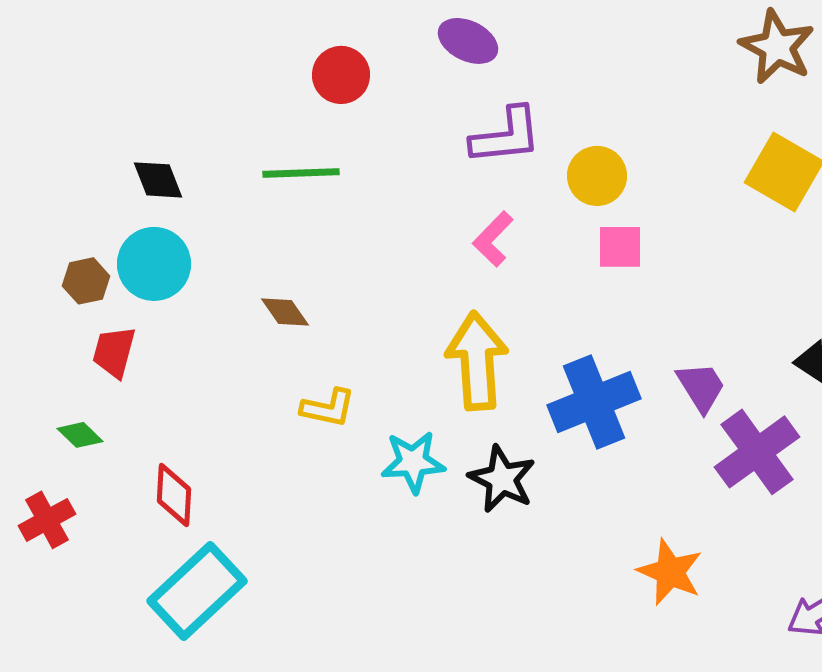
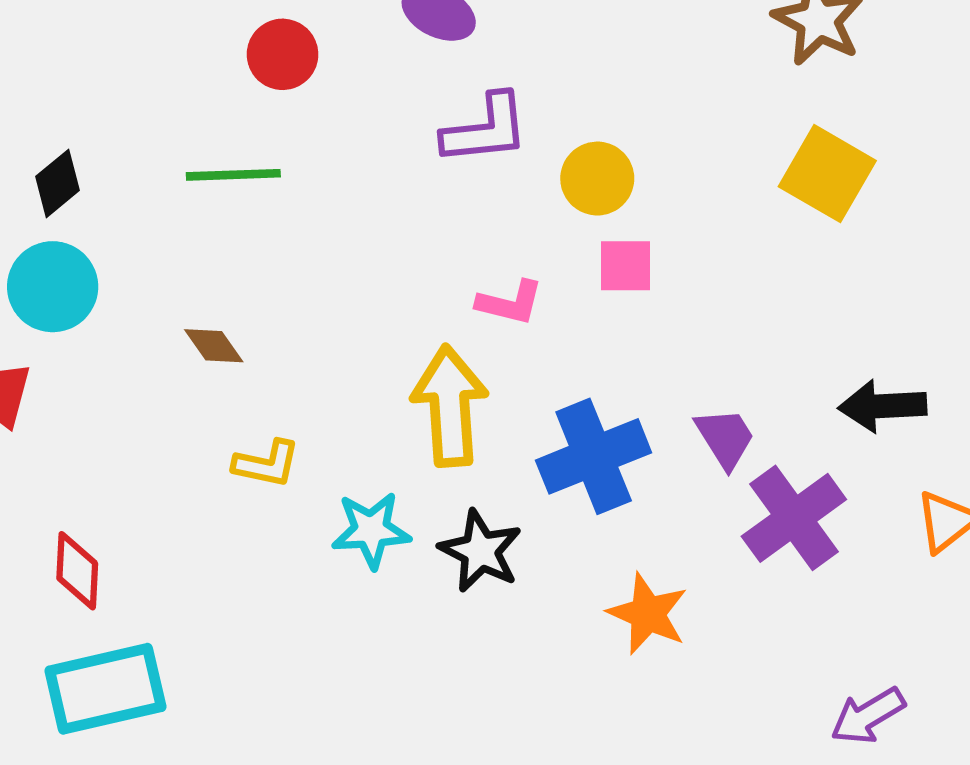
black diamond: (158, 180) -> (58, 183), turned 72
pink L-shape: (493, 239) -> (510, 303), moved, turned -120
orange star: (670, 572) -> (648, 614), moved
cyan rectangle: (197, 591) -> (105, 689), turned 30

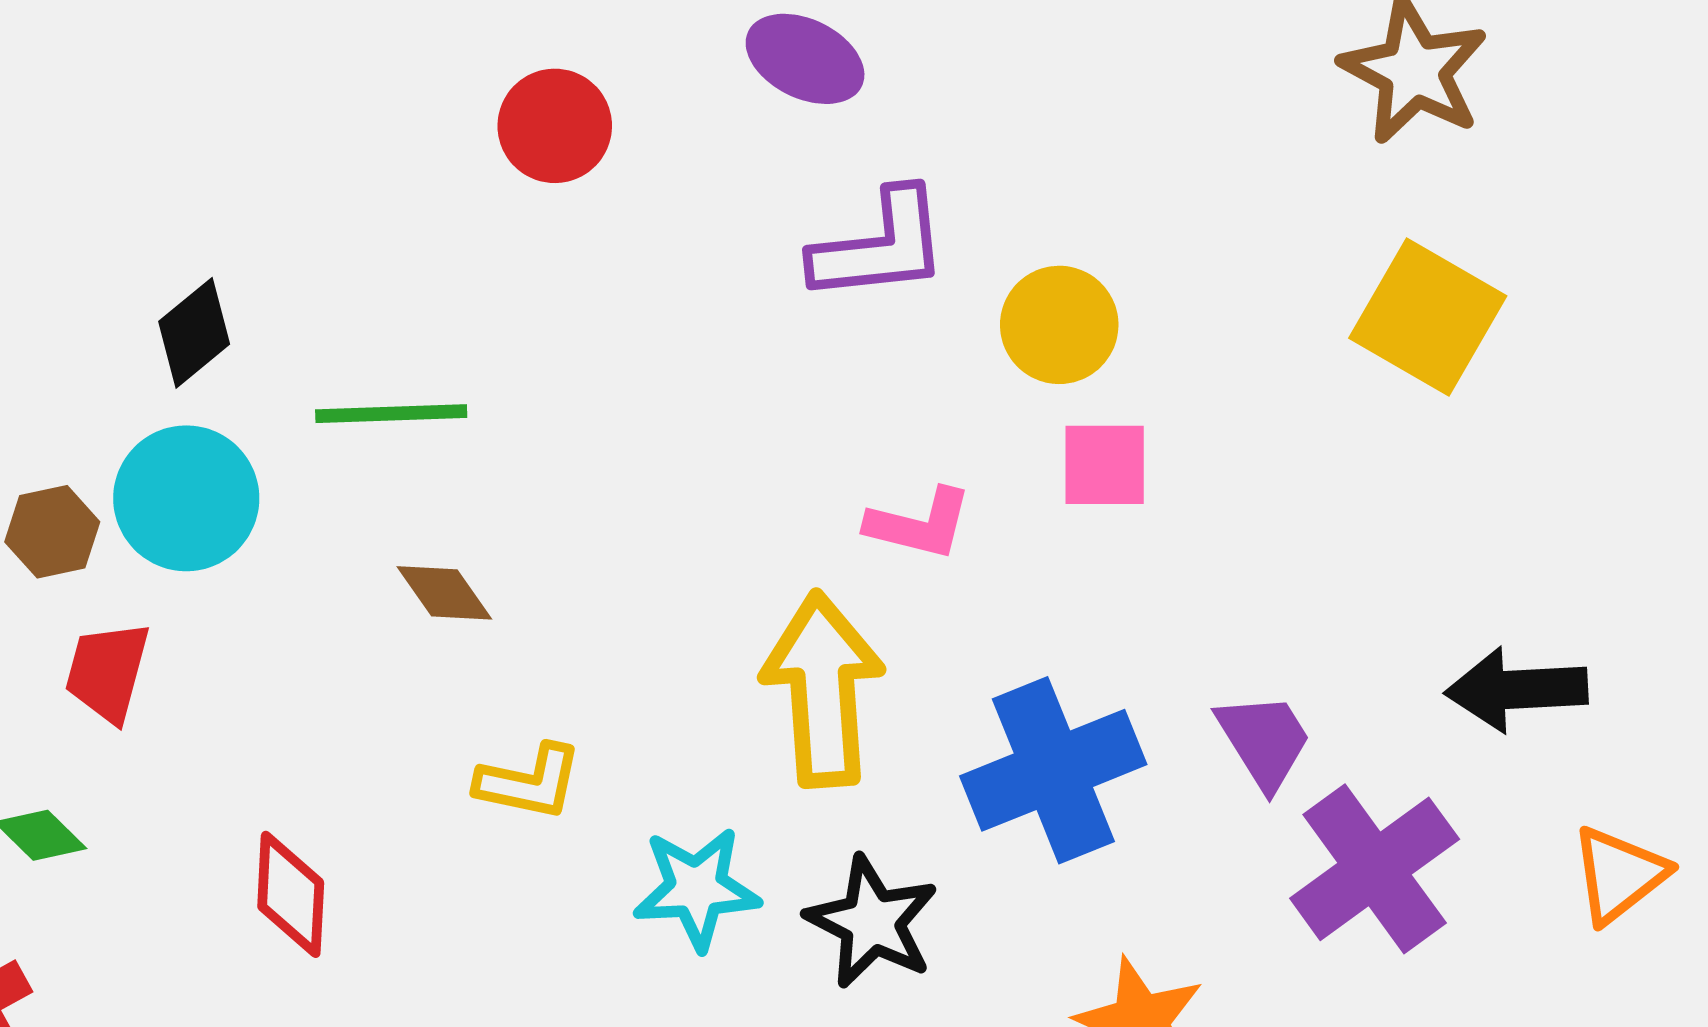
green line: (233, 175) -> (391, 414), moved
red diamond: (77, 571) -> (291, 894), moved

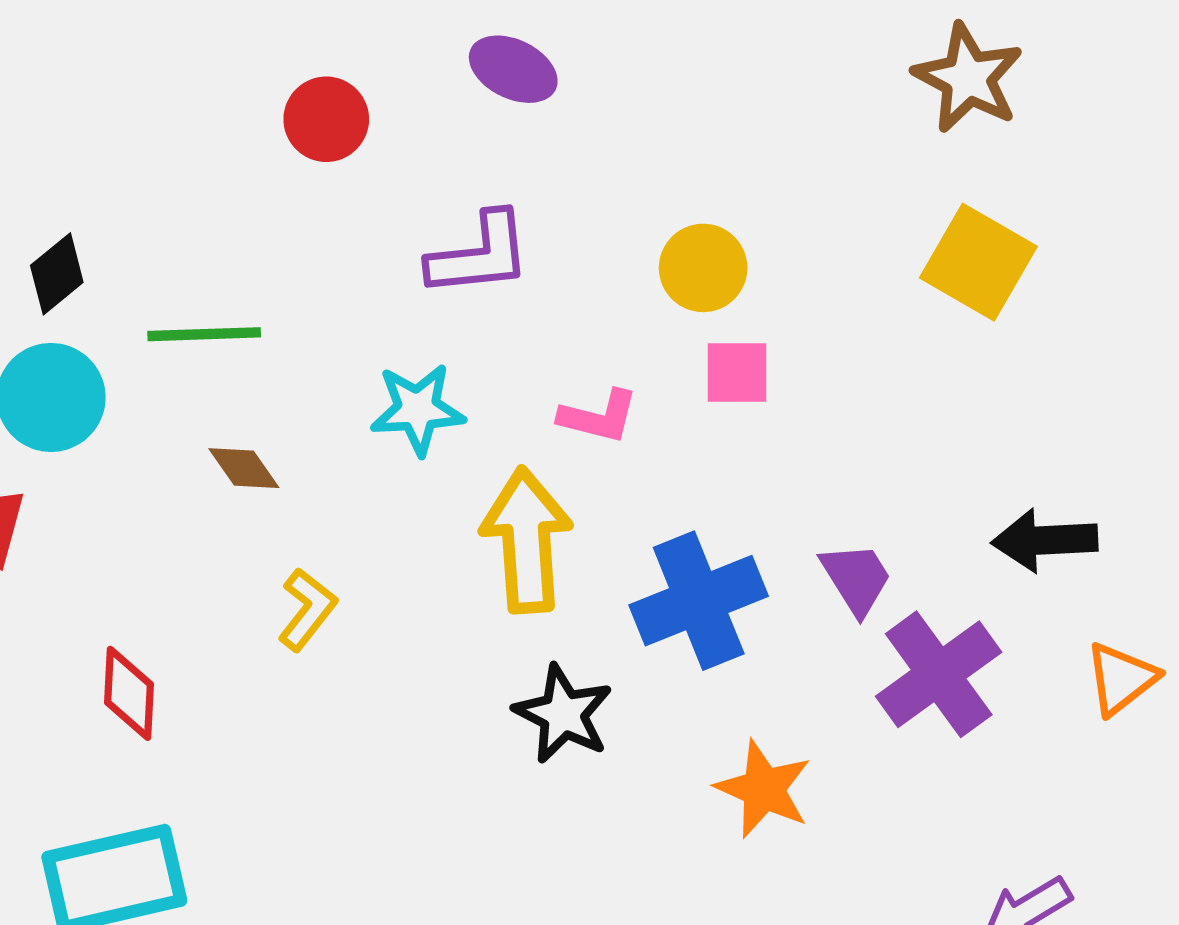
purple L-shape: (880, 246) -> (479, 255), moved
yellow L-shape: (529, 782) -> (307, 609), turned -64
cyan star: (697, 889) -> (418, 409), moved

